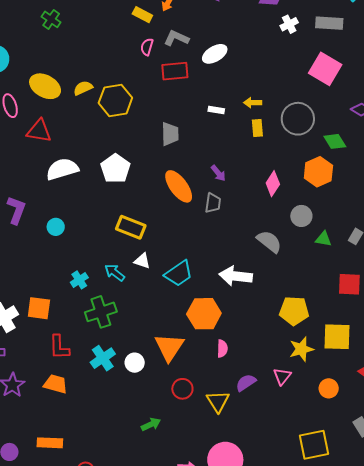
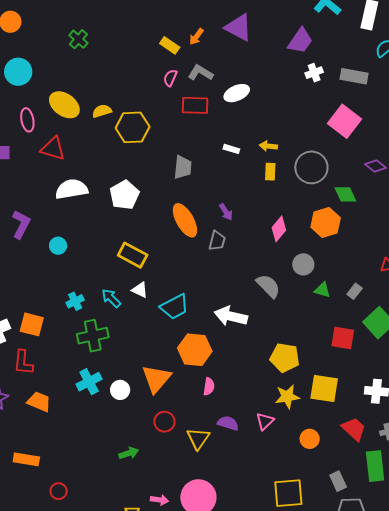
red L-shape: (59, 347) -> (23, 363), moved
purple semicircle: (246, 383) -> (228, 423), turned 45

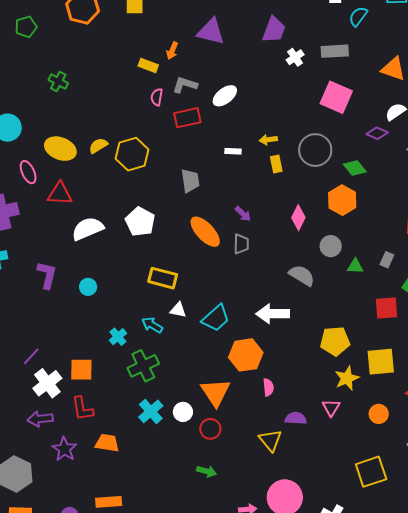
red circle: (164, 422) -> (210, 429), moved
green arrow: (129, 453) -> (207, 471), turned 48

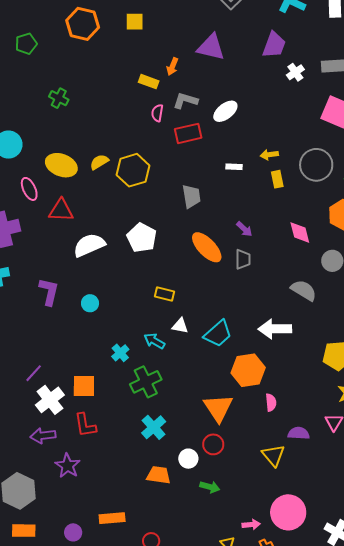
pink diamond: (298, 218) -> (300, 232), turned -40
yellow rectangle: (163, 278) -> (164, 294), size x0.7
white circle: (183, 412) -> (188, 459), moved
orange trapezoid: (107, 443) -> (159, 475), moved

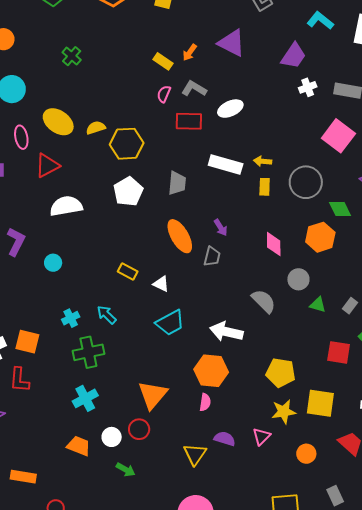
white rectangle: (234, 167) -> (226, 164), size x2.0
red triangle: (61, 210) -> (47, 166), turned -44
white pentagon: (142, 238) -> (128, 192), moved
white triangle: (180, 326) -> (161, 284), moved
orange hexagon: (248, 370) -> (211, 371), moved

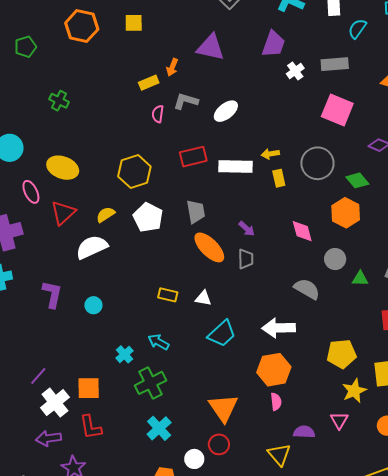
yellow rectangle: (163, 61) -> (149, 83), turned -42
red rectangle: (189, 121) -> (193, 157), moved
yellow semicircle: (96, 128) -> (106, 215), moved
gray trapezoid: (177, 183) -> (196, 212), moved

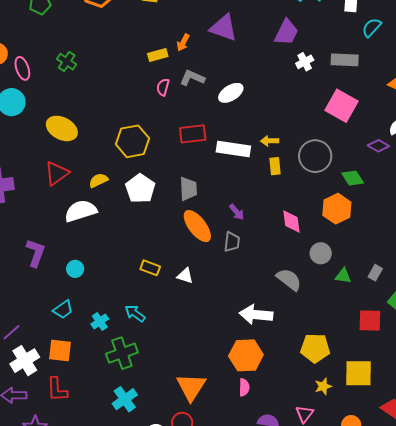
pink ellipse: (31, 192) -> (22, 68), moved
cyan trapezoid: (222, 334) -> (63, 310), moved, size x0.7
yellow star: (354, 391) -> (323, 386), size x0.7

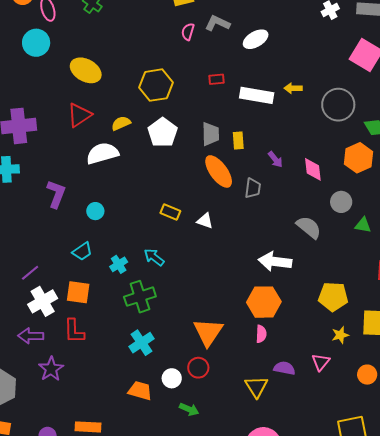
red rectangle: (193, 134) -> (216, 79), size x0.6
yellow rectangle: (275, 166) -> (238, 140), moved
purple arrow: (237, 212) -> (275, 159), moved

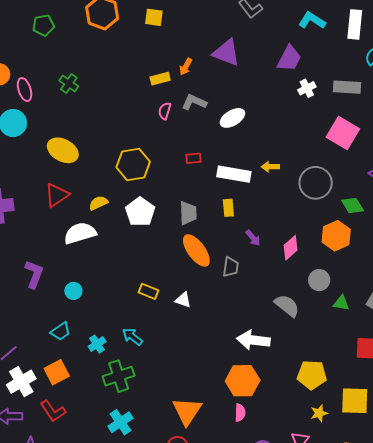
yellow rectangle: (238, 140) -> (228, 208), moved
pink diamond: (313, 169) -> (291, 248), turned 55
orange square: (78, 292) -> (57, 372), turned -35
red L-shape: (74, 331) -> (53, 411), turned -32

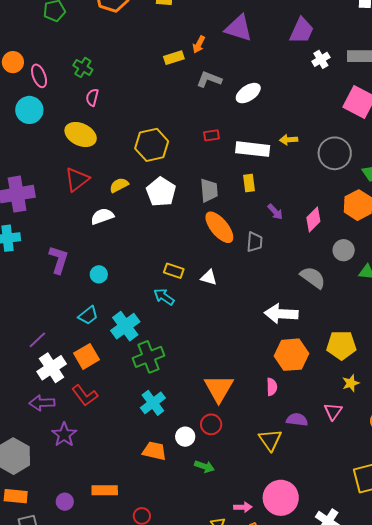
pink semicircle: (165, 111) -> (92, 97), moved
white semicircle: (80, 233) -> (102, 216), size x0.7
cyan arrow: (132, 337) -> (164, 297), moved
cyan cross: (97, 344) -> (125, 326), size x1.6
orange hexagon: (243, 381) -> (291, 355), moved

